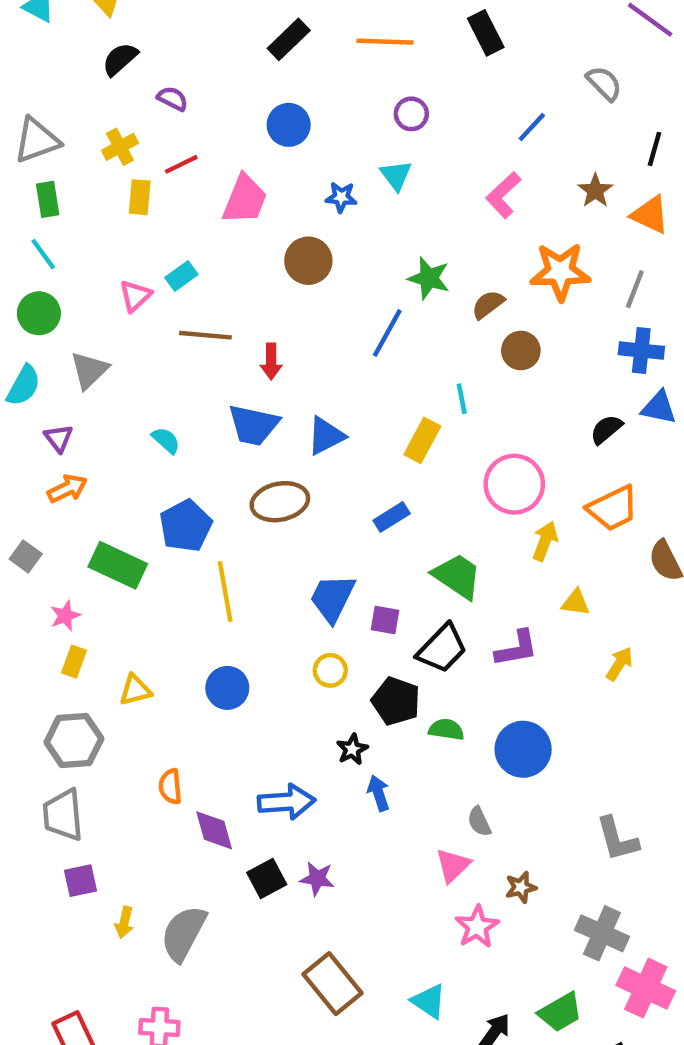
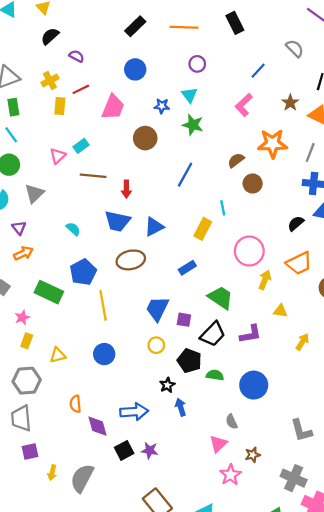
green star: (429, 278) -> (193, 125), moved

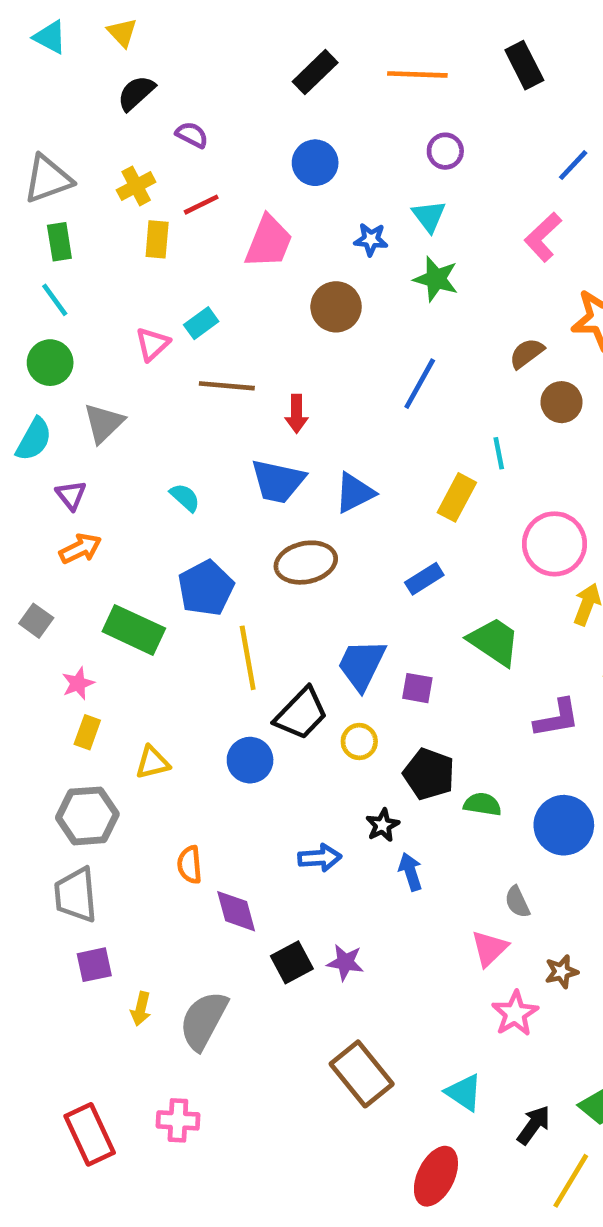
black trapezoid: (213, 334) -> (301, 714), moved
blue arrow: (134, 412) -> (320, 858), moved, size x0.7

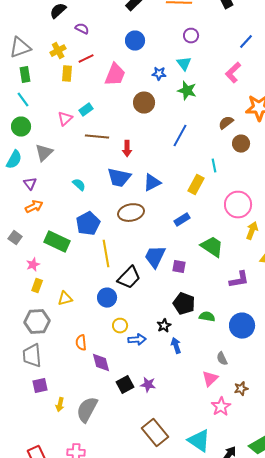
yellow circle: (359, 742) -> (120, 326), moved
cyan triangle: (464, 1093) -> (199, 441), size x1.4

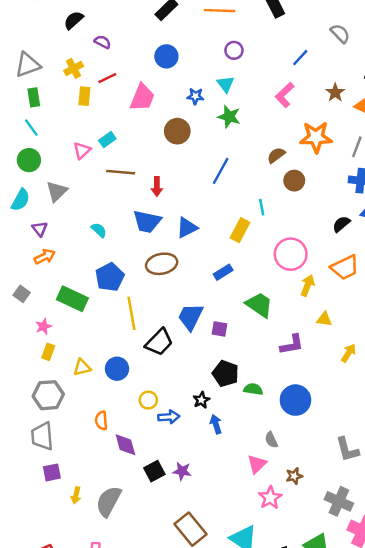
blue circle: (107, 298) -> (117, 369), moved

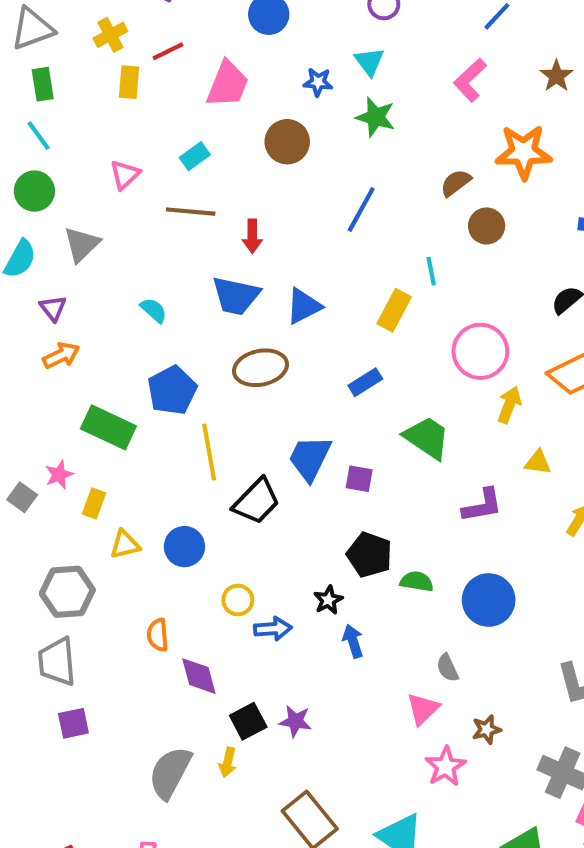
cyan rectangle: (107, 140) -> (195, 156), moved
gray square: (22, 294) -> (22, 497), moved
yellow rectangle: (48, 352) -> (94, 503), moved
yellow arrow: (76, 495) -> (228, 762), moved

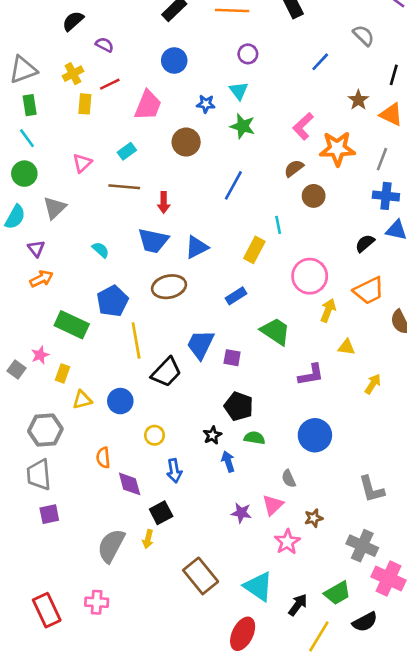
pink L-shape: (470, 80) -> (303, 126), moved
green semicircle: (417, 582) -> (254, 438), moved
blue arrow: (273, 629) -> (174, 471), moved, turned 85
purple star: (295, 721) -> (241, 513), moved

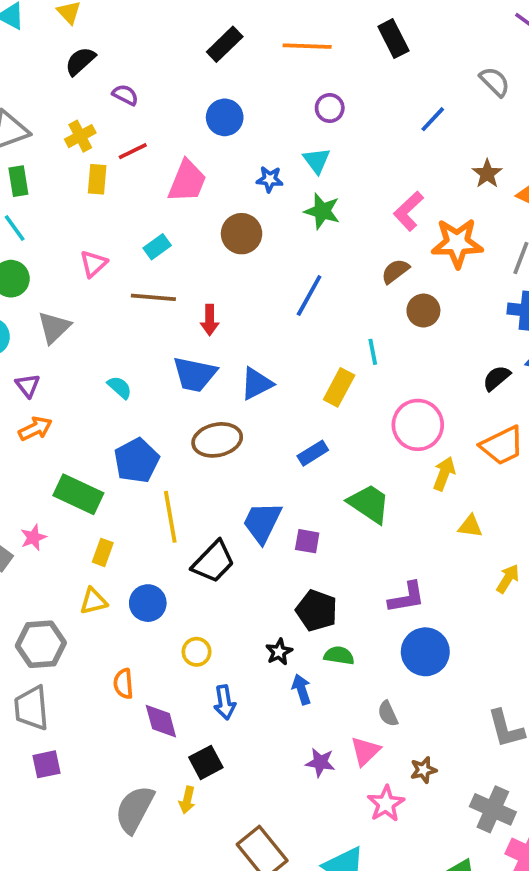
yellow rectangle: (62, 373) -> (103, 552), moved
purple L-shape: (311, 375) -> (407, 597), moved

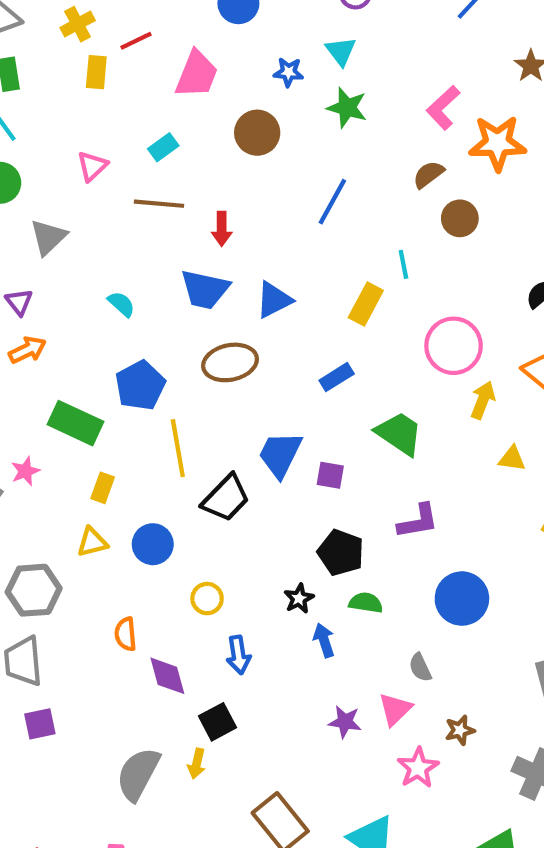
purple L-shape: (407, 597) -> (418, 521), moved

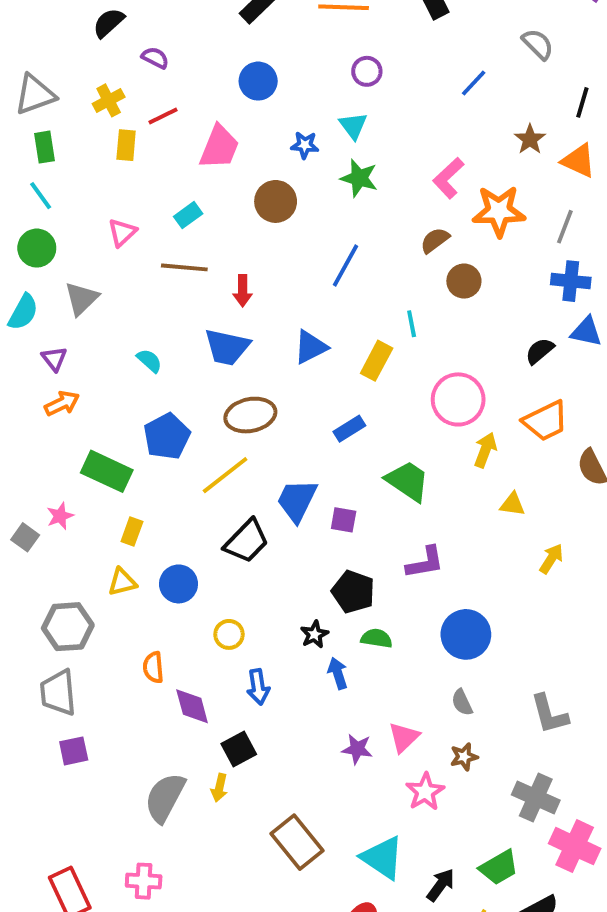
blue triangle: (274, 300) -> (311, 347), moved
yellow line: (178, 448) -> (225, 475), moved, turned 62
gray semicircle: (420, 667) -> (462, 702), moved

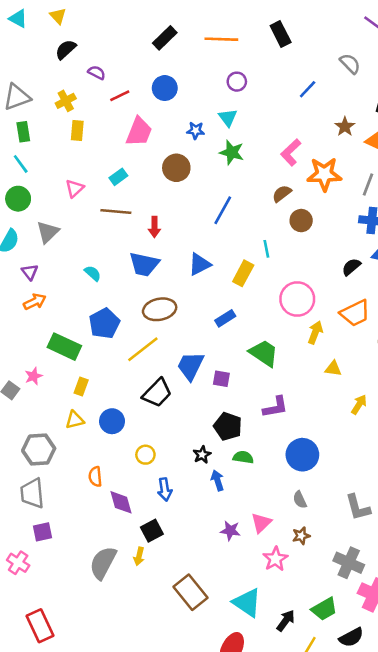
red line: (163, 116) -> (120, 96), moved
pink cross: (144, 881) -> (18, 563), moved, turned 30

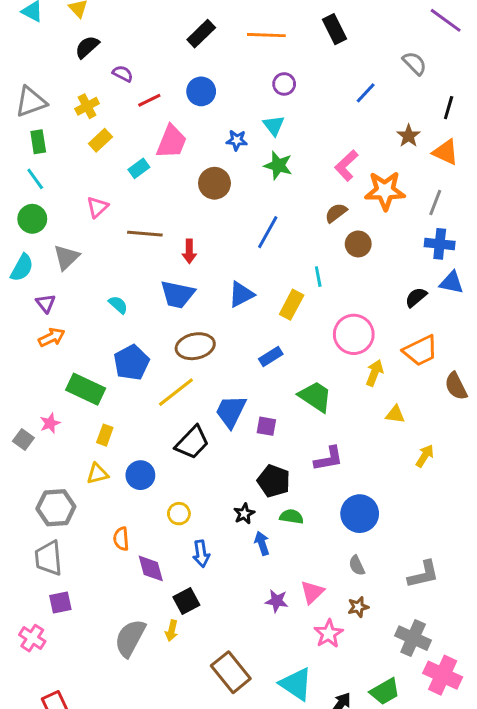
yellow rectangle: (77, 130) -> (100, 140), turned 42
cyan rectangle: (118, 177) -> (139, 168), moved
gray L-shape: (358, 507) -> (423, 574), turned -88

